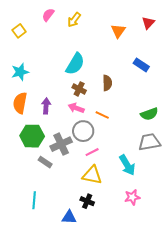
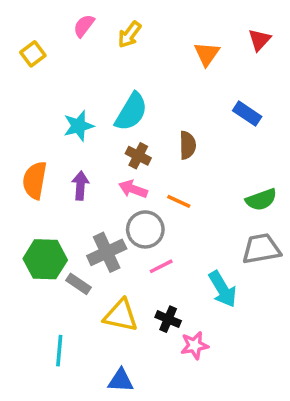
cyan star: (20, 72) -> (79, 126), moved
green hexagon: (32, 136) -> (45, 259), moved
yellow triangle: (92, 175) -> (121, 316), moved
pink star: (132, 197) -> (194, 345), moved
black cross: (87, 201) -> (168, 319), moved

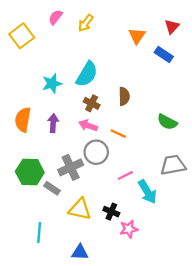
yellow square: (33, 54) -> (22, 36), size x1.5
blue rectangle: (247, 114) -> (164, 54), moved
green semicircle: (261, 200) -> (167, 122), moved, turned 48
pink line: (161, 266) -> (125, 175), moved

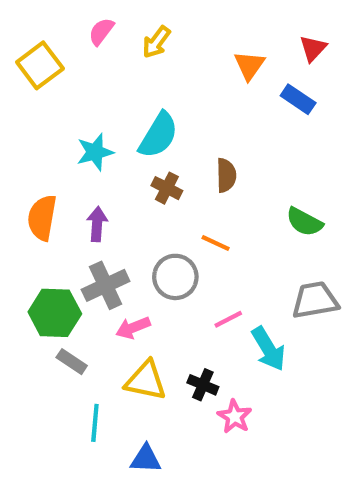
pink arrow: (88, 125) -> (133, 328), moved, turned -42
gray cross: (71, 167) -> (106, 285), moved
gray rectangle: (52, 188) -> (72, 362), moved
pink star: (129, 229) -> (235, 417), turned -30
cyan line: (39, 233) -> (95, 423), moved

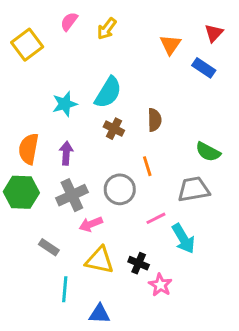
orange line: (216, 243) -> (147, 166), turned 48
gray trapezoid: (315, 300) -> (194, 189), moved
green hexagon: (55, 313) -> (21, 192), moved

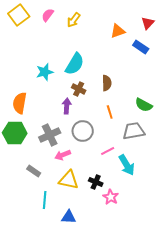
yellow square: (27, 45) -> (19, 15), moved
orange triangle: (170, 45) -> (118, 31), turned 35
purple arrow: (66, 153) -> (67, 106), moved
orange line: (147, 166) -> (110, 112), moved

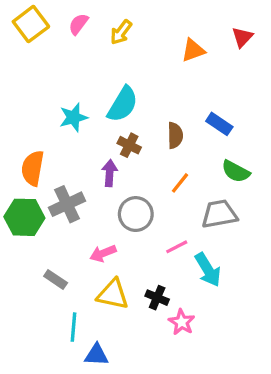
blue rectangle: (141, 47) -> (219, 124), moved
orange line: (110, 112) -> (180, 183), turned 56
gray cross: (50, 135) -> (67, 204), moved
blue triangle: (69, 217) -> (96, 355), moved

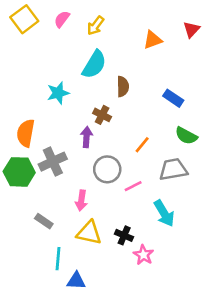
cyan semicircle: (123, 104) -> (94, 64), moved
brown semicircle: (175, 135) -> (123, 86), moved
pink line: (177, 247) -> (133, 186), moved
pink arrow: (103, 253) -> (81, 200), turned -60

